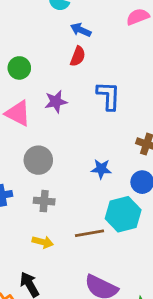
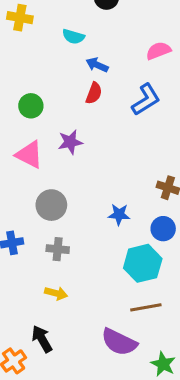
blue L-shape: (109, 96) -> (146, 100), moved, turned 56
brown line: (90, 233) -> (146, 307), moved

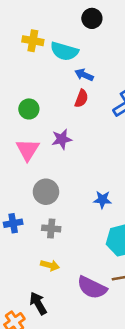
yellow cross: (20, 18) -> (33, 41), moved
cyan semicircle: (73, 37) -> (64, 51), size x1.5
pink triangle: (29, 155) -> (28, 150), turned 35
purple semicircle: (119, 342) -> (92, 288), moved

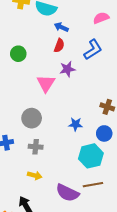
purple star: (62, 139) -> (67, 69), moved
pink triangle: (28, 150) -> (46, 83), moved

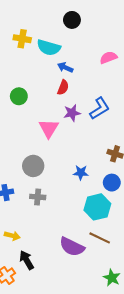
blue L-shape: (93, 50) -> (100, 108), moved
yellow arrow: (35, 175) -> (12, 236), moved
brown line: (93, 185) -> (100, 238), turned 36

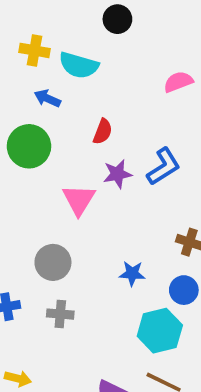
blue arrow: (65, 67) -> (47, 98), moved
green circle: (19, 96) -> (29, 146), size x1.5

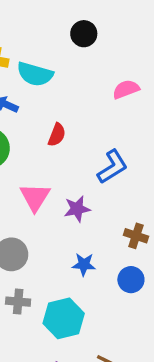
black circle: (117, 19) -> (84, 34), moved
purple star: (117, 174) -> (77, 209), moved
cyan hexagon: (160, 331) -> (64, 318), moved

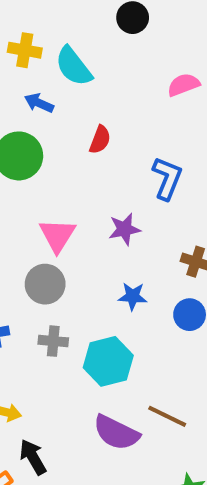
cyan semicircle: (35, 74) -> (74, 66), turned 36
blue L-shape: (112, 167) -> (167, 178), turned -36
pink triangle: (35, 197) -> (57, 235), moved

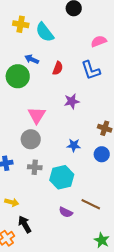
blue arrow: (39, 103) -> (32, 59), moved
blue L-shape: (167, 178) -> (91, 70), moved, turned 140
purple star: (124, 229) -> (72, 101), moved
purple semicircle: (116, 433) -> (66, 212), size x0.6

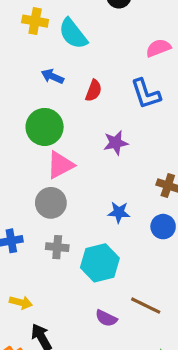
green circle: (18, 76) -> (45, 127), moved
pink triangle: (37, 115) -> (60, 165), turned 30

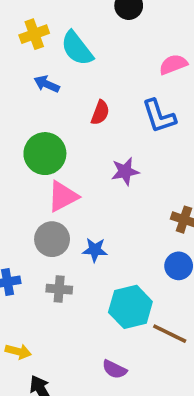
yellow cross: (35, 21) -> (34, 34), turned -30
blue arrow: (52, 76) -> (47, 84), moved
blue star: (119, 212) -> (95, 250), moved
cyan hexagon: (100, 263) -> (130, 307), moved
brown line: (146, 306) -> (170, 334), moved

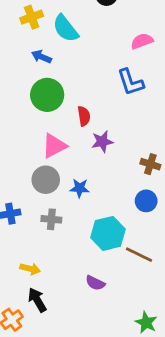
red semicircle: (100, 113) -> (84, 116), moved, turned -30
green circle: (45, 154) -> (47, 95), moved
purple star: (125, 171) -> (102, 142), moved
yellow arrow: (18, 351) -> (30, 269), moved

